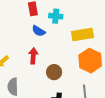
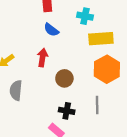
cyan cross: (56, 16) -> (85, 16), moved

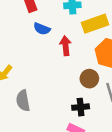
red arrow: (42, 58) -> (66, 46), moved
brown circle: (64, 78) -> (89, 79), moved

